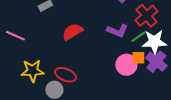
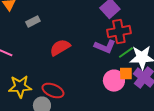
red cross: (146, 16) -> (119, 32), moved, turned 30

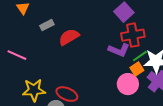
red semicircle: (60, 48) -> (69, 37), moved
orange square: (126, 74) -> (137, 69), moved, turned -32

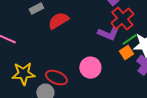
red cross: (133, 35) -> (122, 19), turned -30
pink circle: (128, 84) -> (90, 68), moved

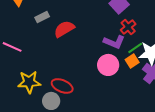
red cross: (122, 19) -> (128, 27), size x0.7
pink circle: (90, 68) -> (108, 65), moved

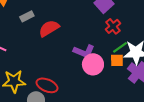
purple L-shape: (114, 42) -> (84, 51), moved
orange square: (132, 61) -> (117, 60), turned 32

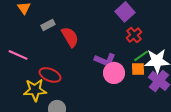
red semicircle: (49, 28) -> (70, 37), turned 90
red ellipse: (47, 85) -> (50, 75), moved

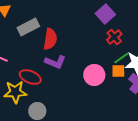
gray rectangle: (48, 25) -> (28, 27), size x1.5
red semicircle: (70, 37) -> (50, 39), turned 40
purple L-shape: (105, 60) -> (55, 62), moved

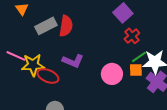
red semicircle: (50, 39) -> (66, 26), moved
yellow star: (15, 92) -> (33, 65), moved

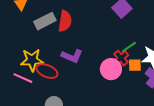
red cross: (132, 36) -> (121, 58), moved
pink line: (16, 56) -> (23, 78), moved
green line: (139, 57) -> (129, 47), moved

